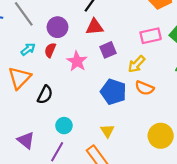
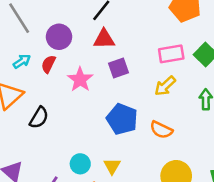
yellow arrow: (136, 64) -> (165, 86), moved
orange semicircle: (144, 88) -> (161, 130), moved
cyan circle: (64, 126) -> (80, 164), moved

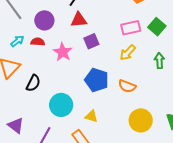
red semicircle: (48, 64) -> (38, 42), turned 72
cyan circle: (80, 164) -> (61, 105), moved, size x1.5
yellow triangle: (112, 166) -> (91, 116), turned -40

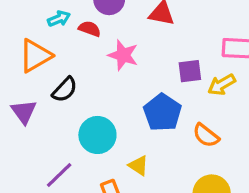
purple square: (91, 41) -> (190, 71), moved
pink star: (63, 52) -> (123, 55), turned -30
purple triangle: (16, 125) -> (24, 112), moved

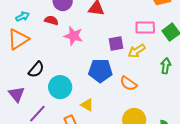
cyan arrow: (59, 19) -> (23, 17), moved
black semicircle: (65, 90) -> (36, 69), moved
purple triangle: (24, 112) -> (17, 94), moved
blue pentagon: (162, 113) -> (100, 71), turned -30

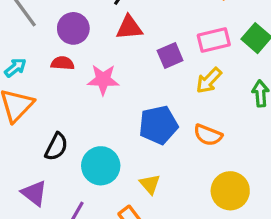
purple square: (116, 44) -> (170, 55), moved
yellow triangle: (87, 105) -> (150, 184), turned 32

